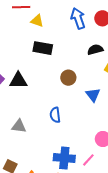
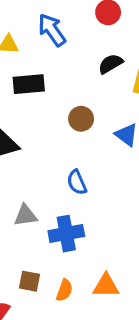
blue arrow: (78, 18) -> (52, 30), moved
blue cross: (64, 158) -> (66, 234), moved

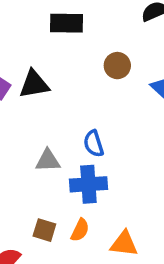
blue semicircle: (77, 182) -> (94, 144), moved
orange semicircle: (64, 290) -> (80, 230), moved

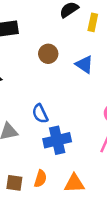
blue cross: (88, 184) -> (57, 140), moved

